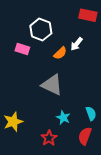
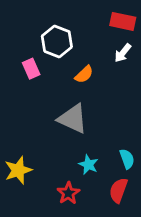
white arrow: (77, 44) -> (123, 53), moved
pink rectangle: (22, 49) -> (31, 69), turned 48

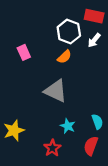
white hexagon: (57, 41) -> (69, 32), moved

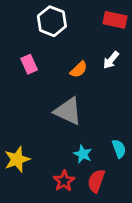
white hexagon: (69, 32) -> (52, 21), moved
white arrow: (94, 40) -> (111, 60), moved
red semicircle: (91, 146) -> (96, 181), moved

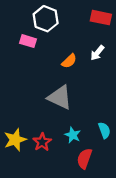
pink rectangle: (29, 64) -> (28, 41), moved, turned -49
red star: (64, 181) -> (42, 142), moved

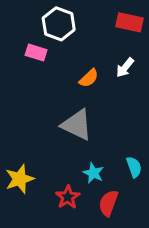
red star: (42, 142) -> (68, 197), moved

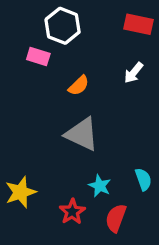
orange semicircle: (89, 78) -> (79, 86), moved

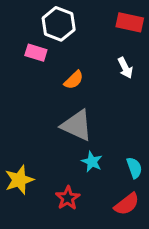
white arrow: (134, 73) -> (125, 68), turned -65
cyan star: (100, 186) -> (92, 162), moved
red semicircle: (116, 218) -> (127, 204), moved, turned -148

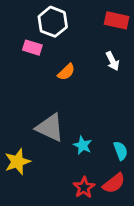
gray triangle: (77, 125) -> (50, 128), moved
red star: (68, 198) -> (84, 187), moved

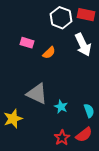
white hexagon: (53, 22) -> (61, 18), moved
pink rectangle: (32, 48) -> (27, 43), moved
white arrow: (112, 61) -> (83, 45), size x1.6

